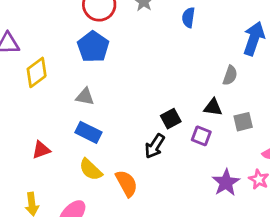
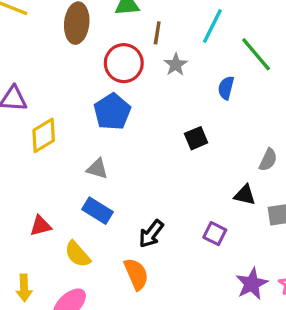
black square: (171, 119) -> (196, 138), moved
purple square: (201, 136) -> (215, 234), moved
black arrow: (155, 146) -> (151, 234), moved
yellow semicircle: (91, 170) -> (78, 254), moved

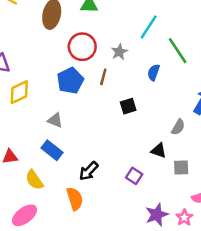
brown line: (157, 33) -> (103, 77), moved

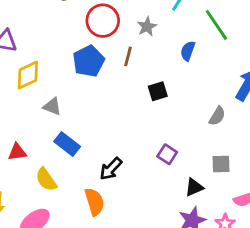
gray triangle: (55, 120) -> (52, 106), moved
black triangle: (159, 151) -> (194, 187), moved, turned -42
purple square: (134, 176) -> (167, 154), moved

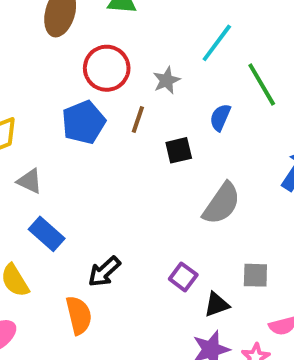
black square: (158, 91) -> (179, 150), moved
gray semicircle: (217, 116) -> (222, 204), moved, size x1.6
purple square: (167, 154) -> (183, 277), moved

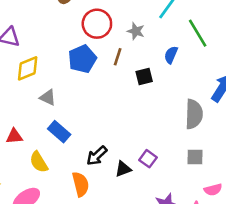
gray star: (167, 80) -> (136, 31), turned -30
gray semicircle: (222, 204) -> (194, 114), moved, turned -32
black triangle: (217, 305) -> (123, 169), moved

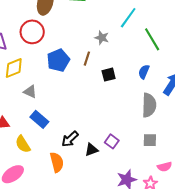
red circle: (97, 24) -> (32, 32), moved
blue semicircle: (171, 55) -> (144, 72), moved

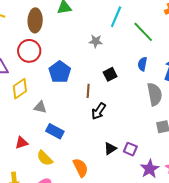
brown line: (87, 59) -> (88, 91), moved
black arrow: (70, 139) -> (99, 111), moved
purple square: (112, 141) -> (130, 149), moved

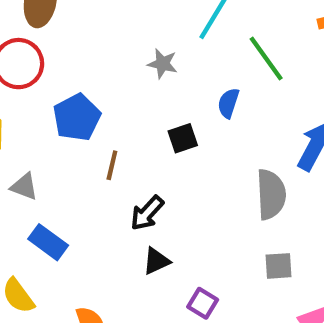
blue semicircle: (142, 64) -> (228, 103), moved
brown line: (88, 91) -> (112, 165), moved
black triangle: (110, 148) -> (156, 261), moved

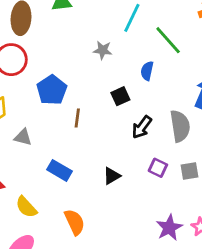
black arrow: (147, 213) -> (142, 127), moved
blue rectangle: (48, 242) -> (59, 170), moved
purple square: (203, 303) -> (158, 168), moved

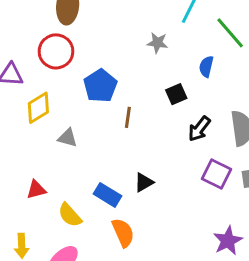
purple square: (158, 168) -> (216, 174), size x1.4
blue rectangle: (59, 170) -> (108, 195), moved
black triangle: (112, 176) -> (144, 182), moved

